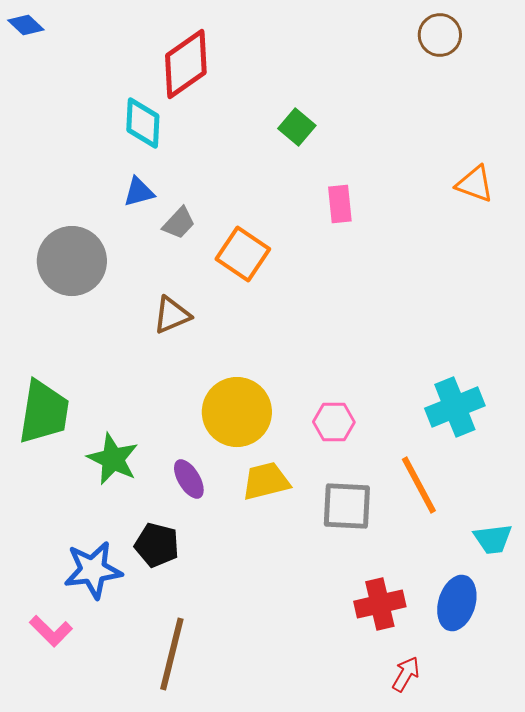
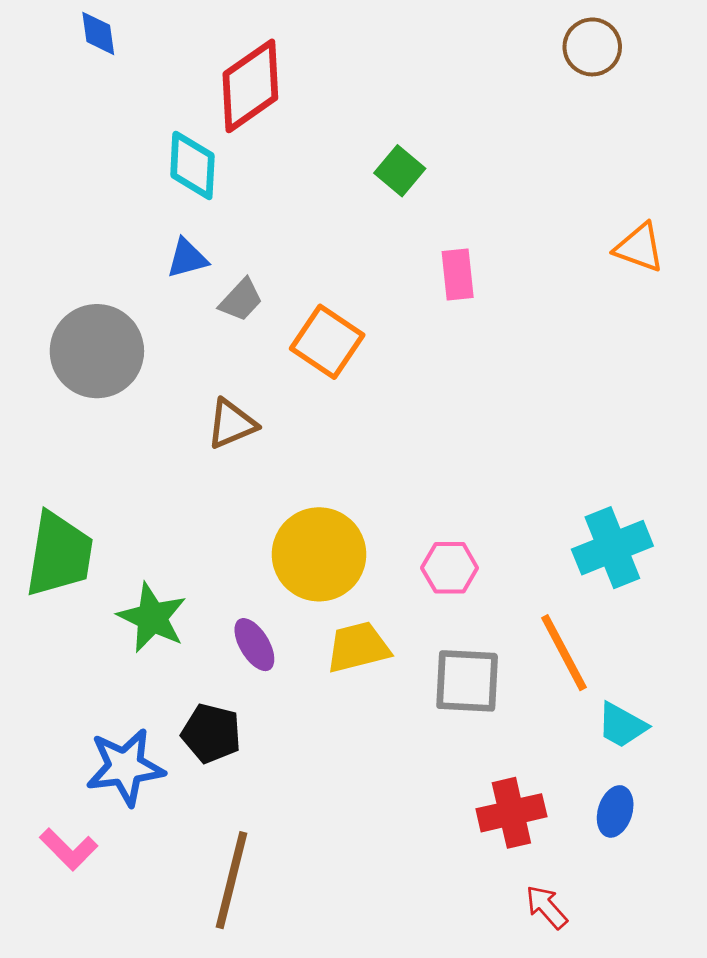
blue diamond: (26, 25) -> (98, 33), moved, turned 39
cyan trapezoid: (493, 539) -> (622, 725), moved, turned 36
blue ellipse: (457, 603) -> (615, 811), size x0.7
red arrow: (406, 674) -> (546, 907), turned -72

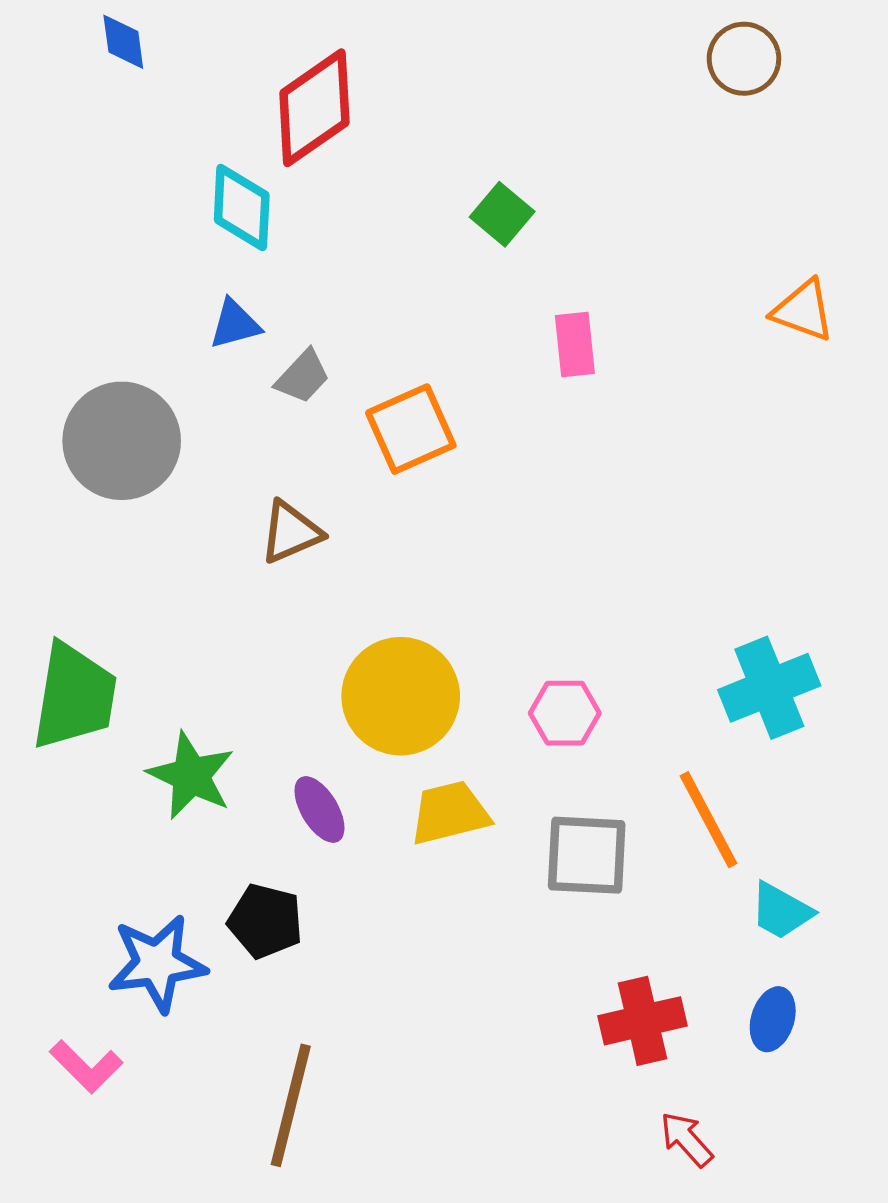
orange square: (327, 342) -> (411, 429), turned 32

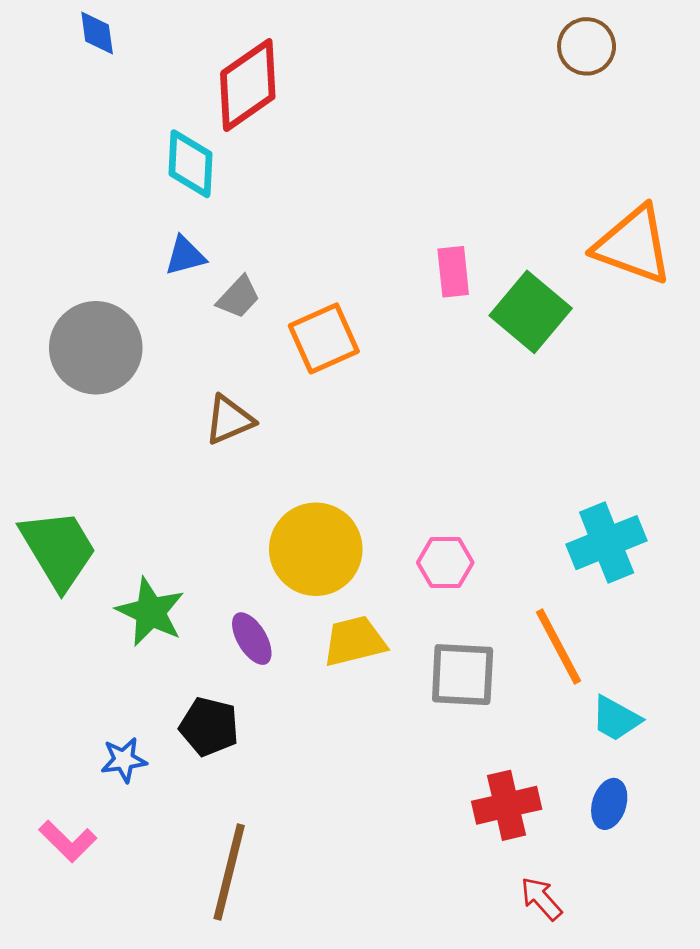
green square: (502, 214) -> (531, 312), moved, size x1.6
orange triangle: (803, 311) -> (633, 245), size x1.6
green trapezoid: (74, 696) -> (58, 549), turned -40
blue star: (157, 963) -> (124, 760), size x0.6

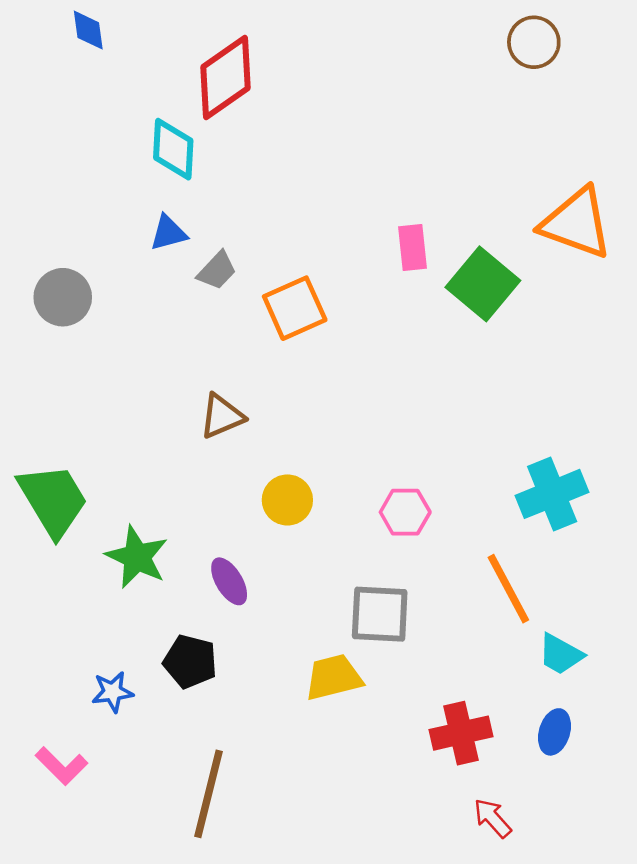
gray circle: (96, 348) -> (63, 297), moved, size x0.7
brown triangle: (229, 420) -> (222, 416), moved
yellow circle: (316, 549) -> (287, 500), size x0.6
yellow trapezoid: (354, 641) -> (334, 677), moved
gray square: (463, 675) -> (380, 614), moved

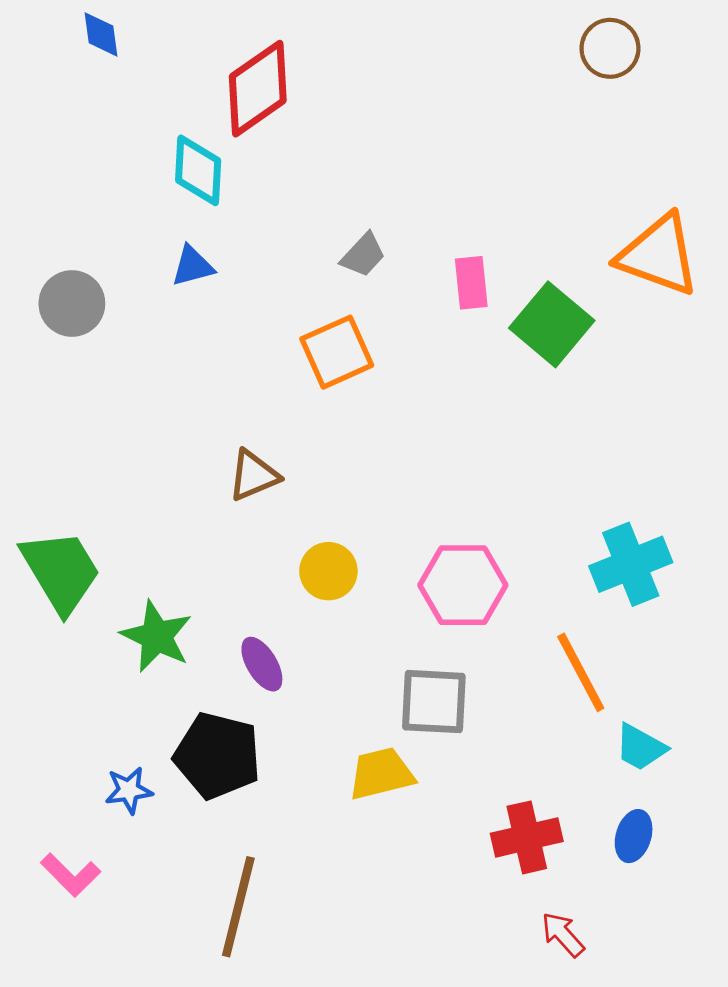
gray trapezoid: (217, 271) -> (363, 255), moved
gray circle: (63, 297) -> (72, 304), moved
pink hexagon: (405, 512) -> (463, 585), size x1.5
black pentagon: (190, 661) -> (218, 756), size x1.4

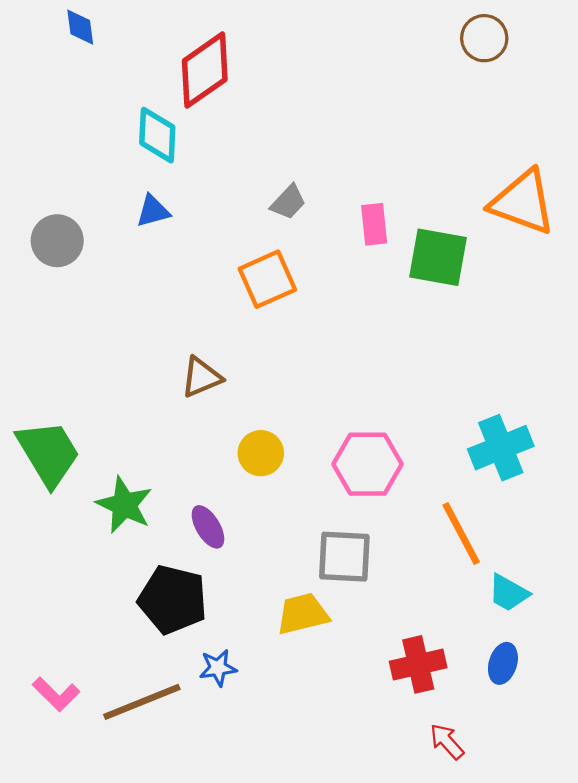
green square: (552, 324) -> (438, 257), turned -30
blue star: (129, 790) -> (218, 668), moved
brown line: (238, 907) -> (142, 702), moved, turned 54

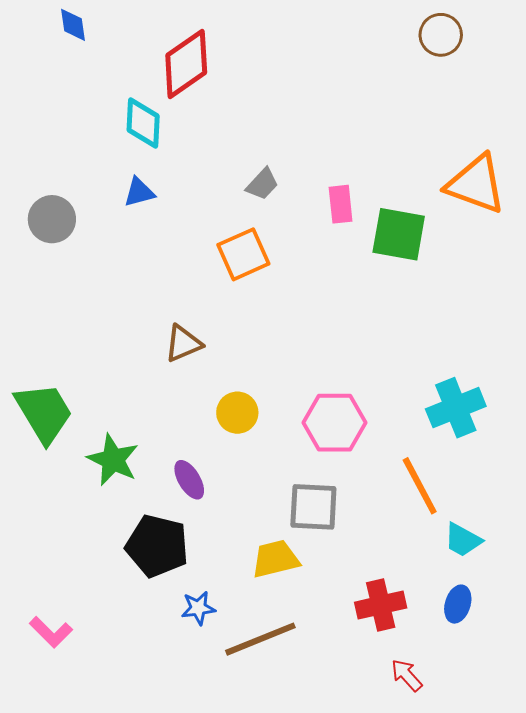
brown line: (142, 702) -> (260, 639), moved

